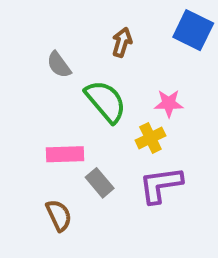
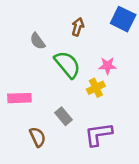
pink rectangle: (65, 154) -> (19, 98), moved
purple L-shape: (161, 185) -> (98, 134), moved

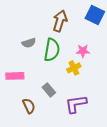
brown arrow: (78, 27) -> (60, 21), size x1.5
gray semicircle: (38, 41) -> (29, 43), moved, turned -72
green semicircle: (67, 64) -> (52, 50), turned 50

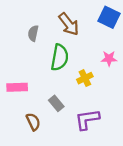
brown arrow: (60, 21) -> (69, 24), turned 125
gray semicircle: (29, 43) -> (33, 33), moved, turned 120
pink star: (83, 51) -> (109, 59), moved

